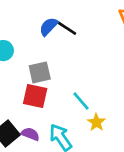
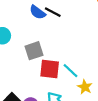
blue semicircle: (49, 27) -> (38, 12), turned -91
red square: (35, 96) -> (50, 69), moved

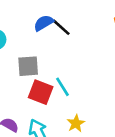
blue semicircle: (38, 12) -> (44, 23), turned 98
cyan line: (70, 71) -> (63, 87), moved

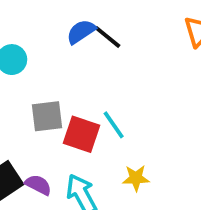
gray square: (28, 66) -> (47, 116), moved
yellow star: (76, 123) -> (136, 178), turned 30

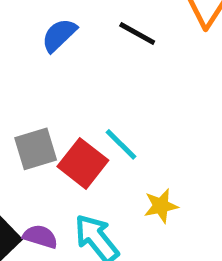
black line: (107, 37) -> (137, 33), moved
red square: (81, 134) -> (83, 163), turned 30

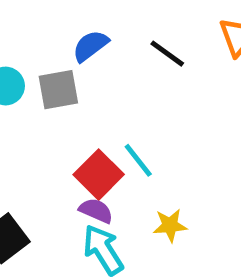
gray square: (36, 149) -> (58, 90), moved
purple semicircle: (40, 237) -> (96, 211), moved

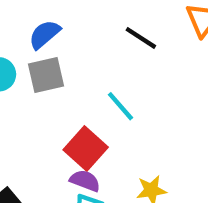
blue semicircle: (90, 46) -> (45, 34), moved
cyan line: (138, 160) -> (121, 106), moved

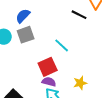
black line: (141, 38) -> (79, 15), moved
red square: (86, 149) -> (48, 67), turned 30

